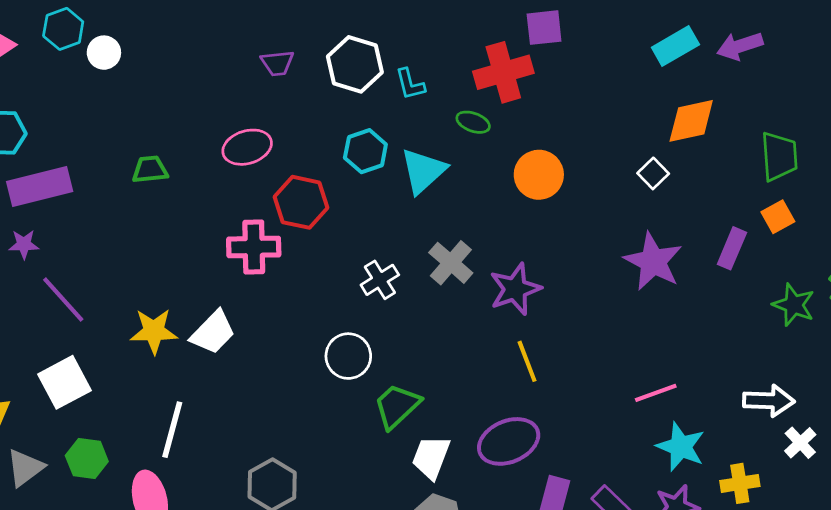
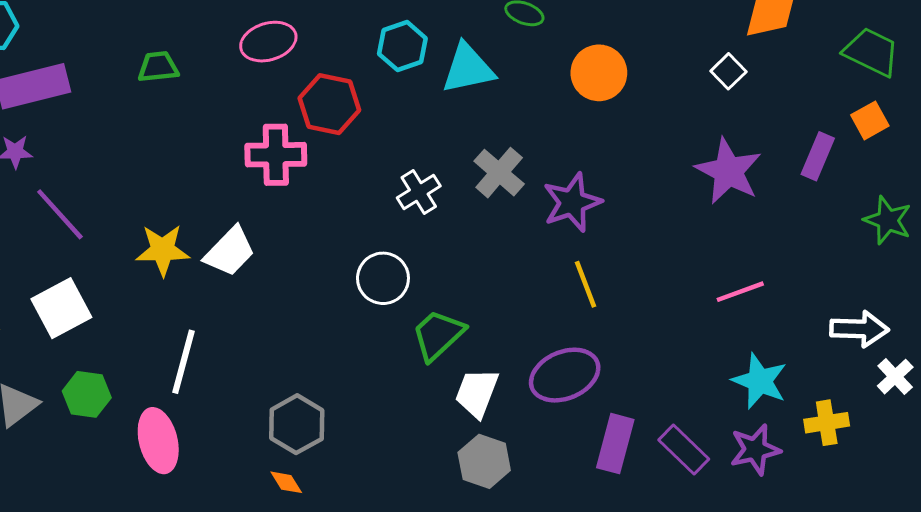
green trapezoid: (779, 156) -> (871, 52), turned -60
cyan triangle: (423, 171) -> (468, 68), turned 30
pink line: (656, 393) -> (740, 292), moved

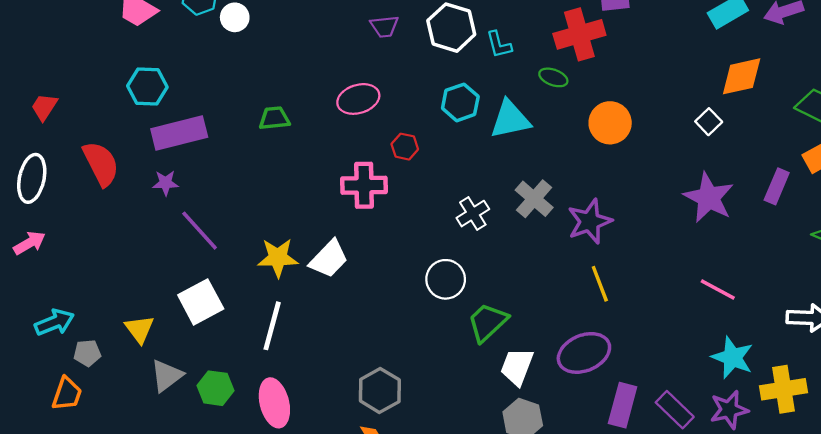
red hexagon: (329, 104) -> (405, 147), size x0.6
pink line: (740, 292) -> (718, 289), turned 48
white line: (183, 362) -> (272, 326), moved
green hexagon: (87, 394) -> (215, 388), moved
yellow cross: (827, 423) -> (784, 389), size x1.4

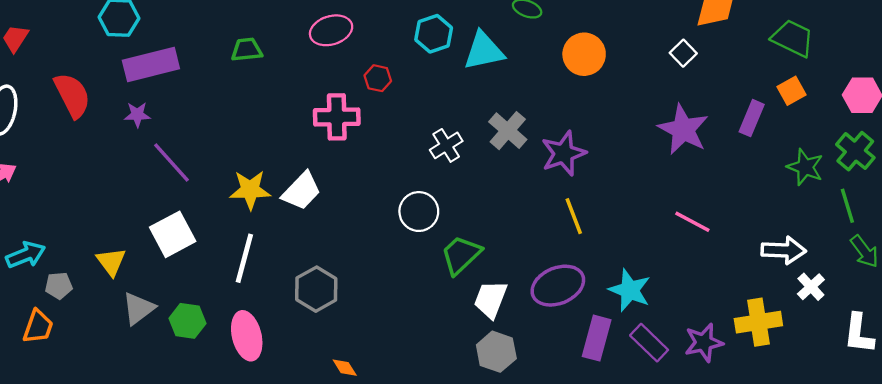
cyan star: (733, 358) -> (630, 290), moved
gray hexagon: (380, 390) -> (316, 289), moved

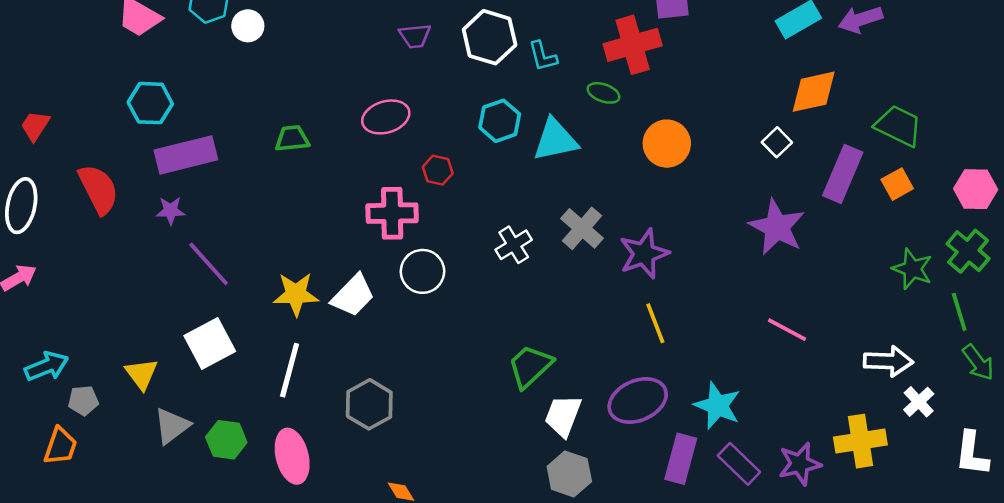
purple rectangle: (752, 118) -> (843, 174), moved, size x1.4
white circle: (419, 212) -> (422, 271), moved

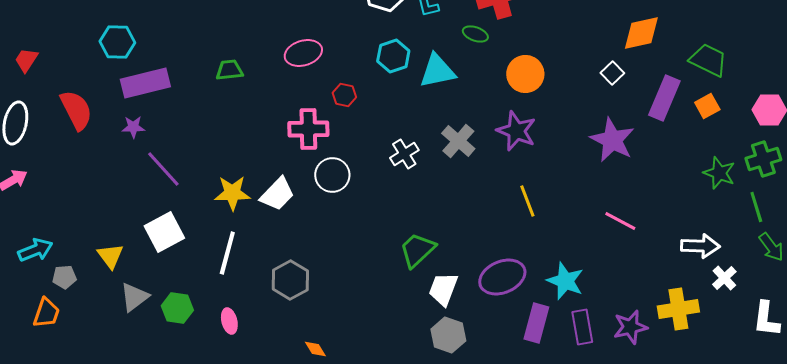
green cross: (968, 251) -> (763, 159), turned 32
purple star: (644, 254) -> (516, 131), moved, turned -30
yellow line: (655, 323) -> (527, 201), moved
pink ellipse: (292, 456) -> (229, 321), size x0.6
purple rectangle: (739, 464) -> (582, 327), turned 36

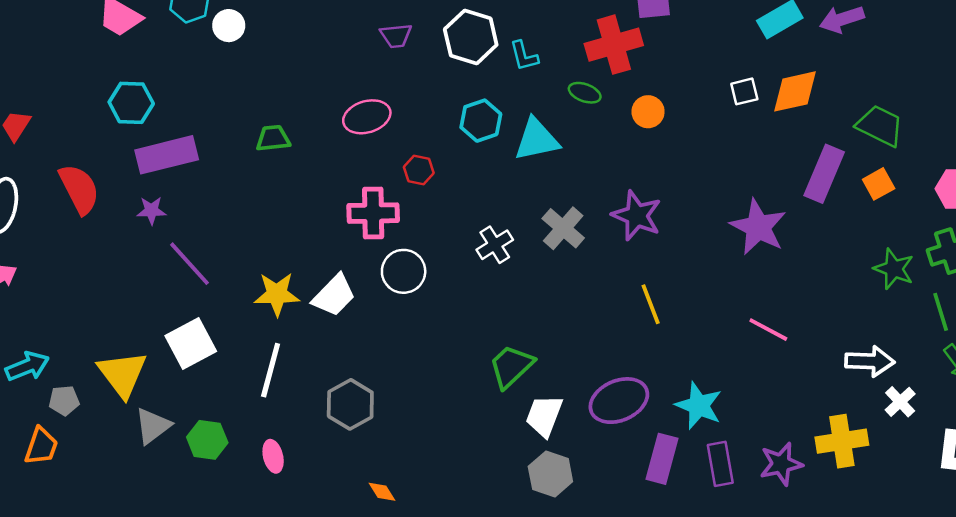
white square: (612, 73) -> (744, 91), moved, turned 30
orange circle: (525, 74) -> (648, 112), moved, size x0.7
yellow triangle: (110, 256) -> (122, 374), size x1.5

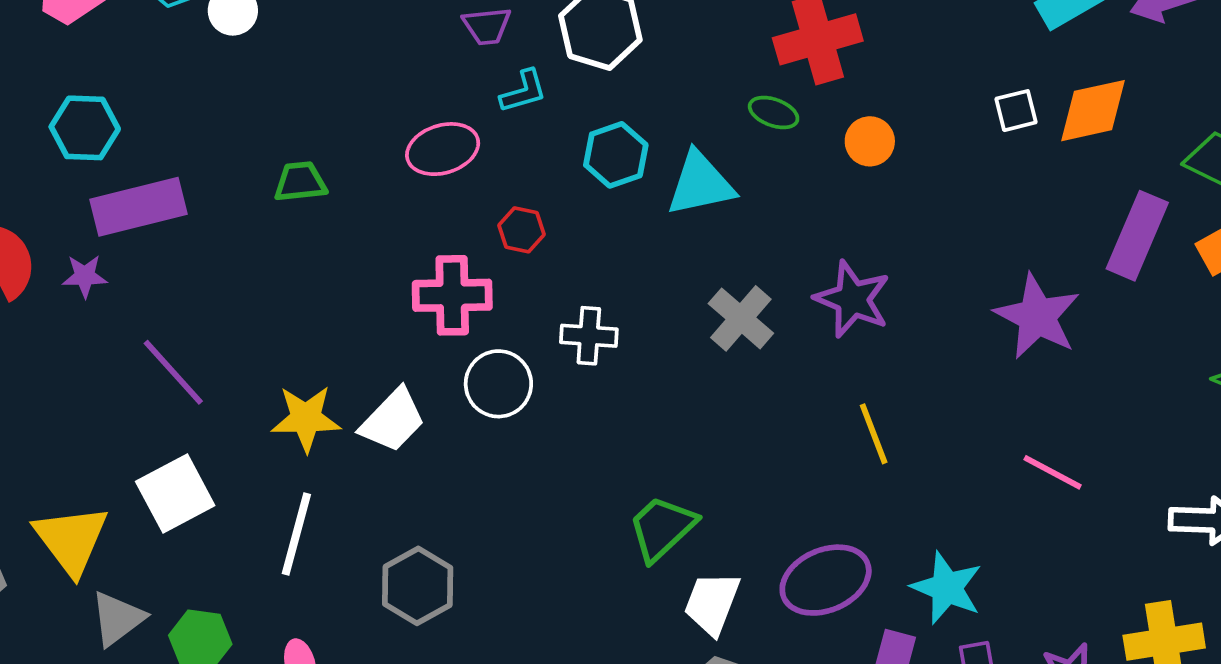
cyan L-shape: (524, 56) -> (523, 91), moved, turned -92
purple star: (151, 211) -> (85, 276), moved
white cross: (495, 245) -> (589, 336), moved, turned 36

